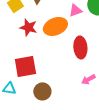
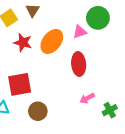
pink triangle: (75, 10) -> (80, 32), moved
orange ellipse: (55, 26) -> (52, 41), turned -30

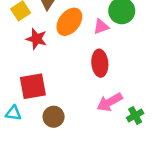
orange ellipse: (52, 41) -> (69, 22), moved
pink arrow: (87, 98) -> (110, 102), size x1.5

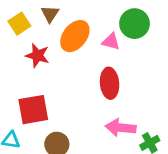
pink triangle: (101, 27) -> (111, 42), turned 35
pink arrow: (110, 102) -> (121, 128), turned 35

